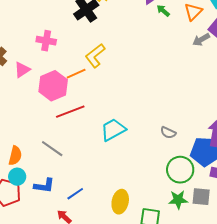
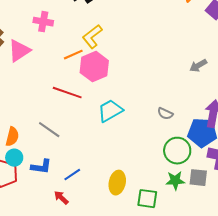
gray arrow: (201, 40) -> (198, 66), moved
pink triangle: (22, 70) -> (19, 51), size x1.4
pink hexagon: (53, 86) -> (94, 67), moved
red line: (70, 112) -> (67, 93), turned 40

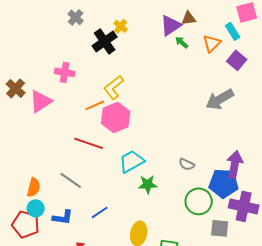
gray arrow: (198, 66) -> (220, 99), moved, size x1.6
blue line: (72, 175) -> (100, 212), moved
green star: (175, 181) -> (148, 184), moved

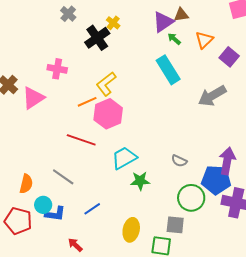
cyan rectangle: (233, 31) -> (168, 70), moved, size x1.6
cyan circle: (36, 208) -> (43, 205), moved
gray square: (220, 228) -> (175, 225), moved

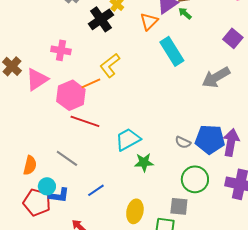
green arrow: (174, 39) -> (185, 13), moved
orange triangle: (204, 40) -> (149, 21), moved
pink hexagon: (108, 114) -> (71, 95), moved
blue pentagon: (216, 180) -> (210, 139), moved
red pentagon: (18, 221) -> (37, 202), moved

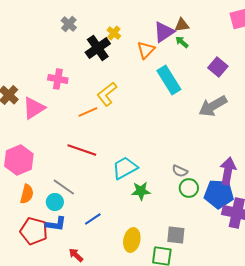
purple square: (233, 38) -> (218, 67), moved
pink hexagon: (71, 95) -> (19, 160), moved
blue pentagon: (210, 139) -> (219, 194), moved
green circle: (195, 179) -> (189, 188), moved, size x0.7
cyan circle: (47, 186) -> (55, 202), moved

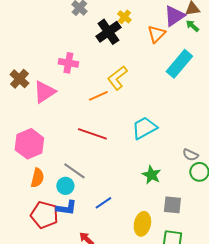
cyan rectangle: (169, 80) -> (179, 64), turned 72
cyan trapezoid: (125, 168) -> (144, 128), moved
green star: (141, 191) -> (151, 175), turned 30
gray square: (176, 235) -> (172, 205), moved

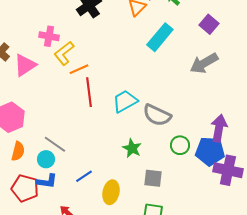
yellow L-shape: (117, 78) -> (64, 53), moved
red line: (92, 134) -> (89, 92), moved, turned 64
gray semicircle: (190, 155) -> (157, 115), moved, size x1.8
yellow ellipse: (142, 224) -> (111, 192), moved

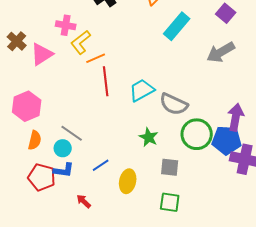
green circle: (180, 145) -> (197, 134), size x1.6

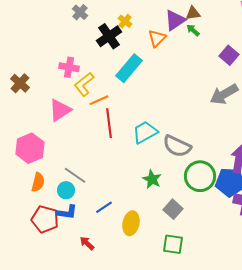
cyan rectangle: (177, 26) -> (129, 68), moved
pink triangle: (42, 54) -> (60, 110), moved
gray square: (170, 167) -> (173, 209), turned 36

